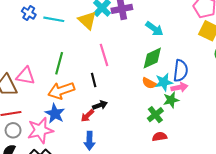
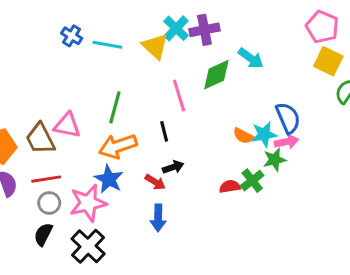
green diamond: (152, 58) -> (216, 75), moved
blue semicircle: (181, 71) -> (288, 118), turned -30
red arrow: (87, 116) -> (155, 182), turned -104
red semicircle: (160, 137) -> (230, 187), moved

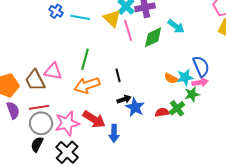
pink line: (179, 96) -> (128, 30), moved
blue star: (109, 179) -> (135, 107), moved
red arrow: (155, 182) -> (94, 119), moved, size x1.6
gray circle: (49, 203) -> (41, 123), size x1.5

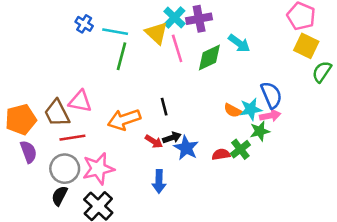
green line: (85, 59) -> (122, 56), moved
red line: (39, 107) -> (72, 138), moved
red arrow: (94, 119) -> (154, 141), moved, size x0.6

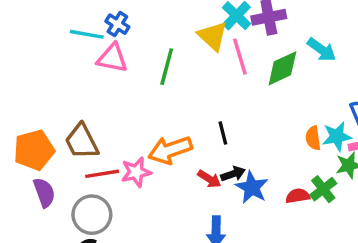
cyan line: (115, 32) -> (87, 34), moved
pink triangle: (80, 101) -> (112, 58), moved
orange semicircle: (233, 110) -> (313, 138), turned 54
pink star: (98, 169) -> (136, 172), moved, size x0.7

